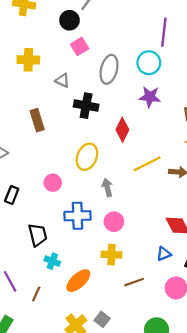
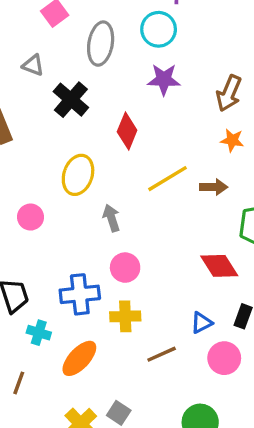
black cross: (86, 106) -> (71, 100), turned 35
blue cross: (78, 216) -> (80, 294), moved
blue triangle: (164, 254) -> (201, 323), moved

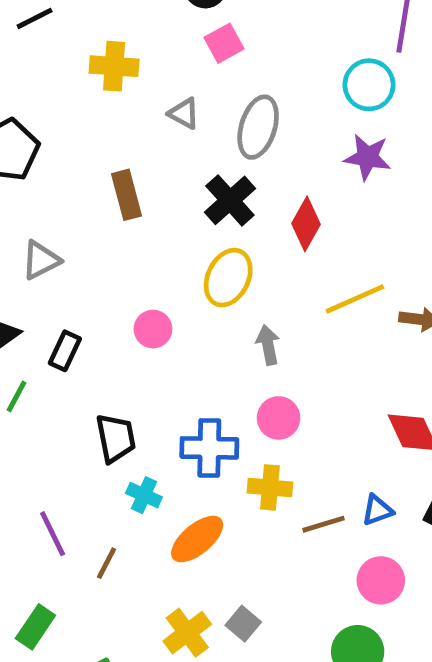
gray ellipse: (101, 44) -> (258, 127), moved
black cross: (71, 100) -> (230, 200), moved
brown line: (162, 354) -> (323, 524), moved
pink circle: (224, 358) -> (381, 580), moved

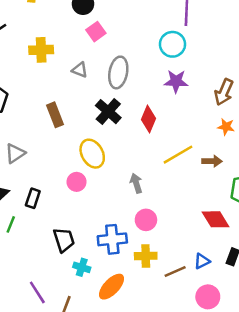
yellow ellipse: (228, 278) -> (92, 154), moved, turned -48

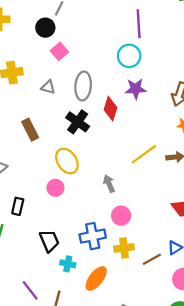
red diamond: (148, 119) -> (111, 109), moved

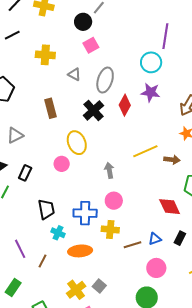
orange ellipse: (96, 278) -> (80, 251), turned 35

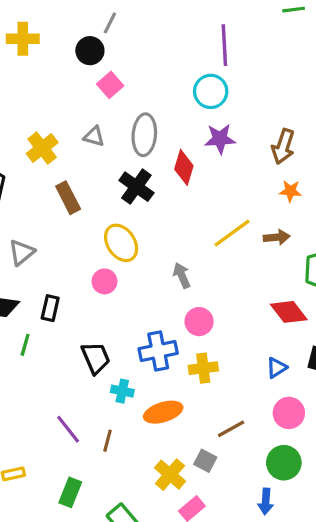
yellow cross: (45, 55) -> (42, 148), moved, turned -30
brown line: (132, 245) -> (231, 429), moved

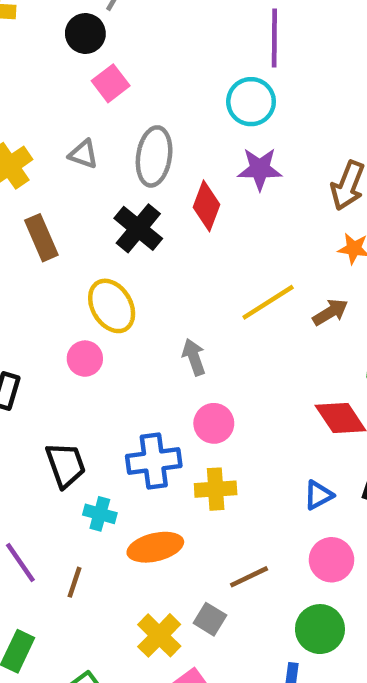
brown arrow: (277, 237) -> (330, 312), turned -30

